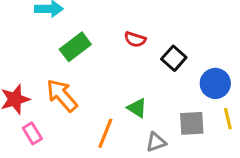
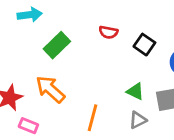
green triangle: (137, 108) -> (135, 91), moved
pink rectangle: (32, 133) -> (28, 126), turned -30

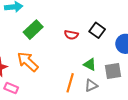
red semicircle: (108, 32) -> (71, 35), moved
orange line: (92, 118) -> (70, 83), moved

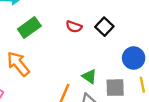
black square: (97, 30) -> (104, 27), moved
red semicircle: (71, 35) -> (74, 27), moved

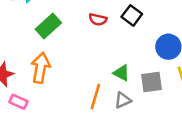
orange arrow: (18, 64) -> (41, 68), turned 56

